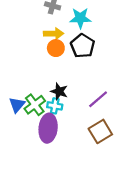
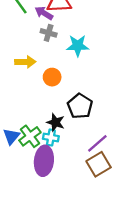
yellow arrow: (54, 34) -> (25, 62), moved
black pentagon: (83, 46) -> (80, 106), moved
purple line: (98, 99) -> (97, 143), moved

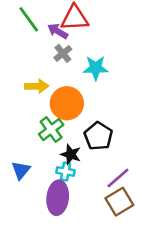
gray cross: (49, 33) -> (63, 53), turned 35
orange circle: (52, 77) -> (67, 103), size x1.6
green cross: (30, 136) -> (51, 130), moved

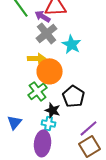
gray cross: (63, 53) -> (47, 33), size x1.5
cyan star: (96, 68) -> (72, 44), turned 30
yellow arrow: (37, 86) -> (37, 58), moved

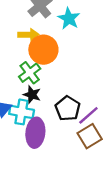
black pentagon: (74, 96) -> (68, 108), moved
black star: (53, 110) -> (32, 95), moved
cyan cross: (49, 123) -> (22, 112), moved, size x1.5

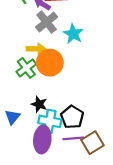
green cross: (30, 73) -> (26, 68), moved
cyan cross: (22, 112) -> (50, 121), moved
purple line: (88, 115) -> (73, 138), moved, turned 36

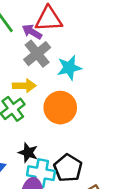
cyan star: (73, 34) -> (69, 68), turned 30
orange circle: (50, 63) -> (60, 108), moved

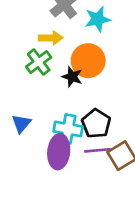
black star: (28, 153) -> (72, 77), moved

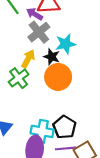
yellow arrow: (51, 38) -> (28, 59), turned -60
black star: (72, 77) -> (52, 57), moved

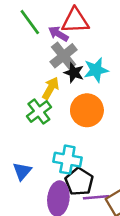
black star: (52, 57) -> (74, 73), moved
black pentagon: (64, 127) -> (79, 182), moved
cyan cross: (42, 131) -> (67, 160), moved

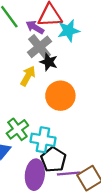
cyan star: (96, 70) -> (69, 31), moved
green cross: (39, 112) -> (17, 129), moved

